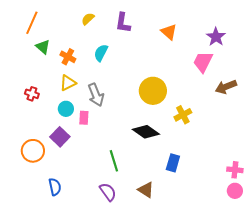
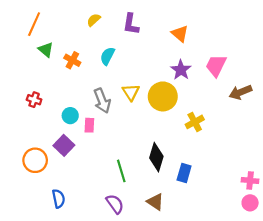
purple star: (216, 37) -> (181, 70), moved
yellow triangle: (68, 83) -> (131, 92), moved, turned -36
black diamond: (146, 132) -> (156, 157), moved, turned 72

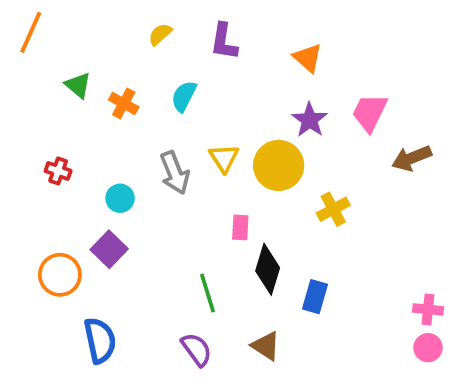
orange line: (34, 24) -> (31, 32), moved
pink rectangle: (89, 125) -> (240, 227), moved
blue semicircle: (59, 199) -> (100, 340), size x1.4

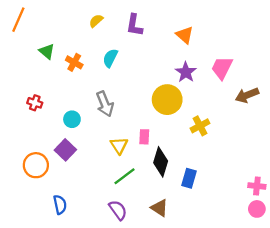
yellow triangle: (224, 158) -> (119, 146), moved
green line: (208, 293) -> (124, 176), turned 70
blue semicircle: (100, 340) -> (60, 205), size x0.7

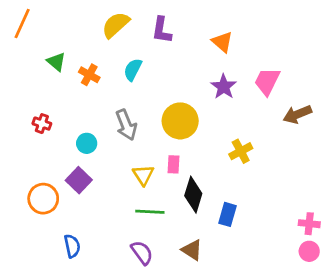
yellow semicircle: (96, 21) -> (116, 25), size x1.6
yellow circle: (167, 100) -> (180, 121), moved
green line: (124, 176) -> (150, 212), turned 40

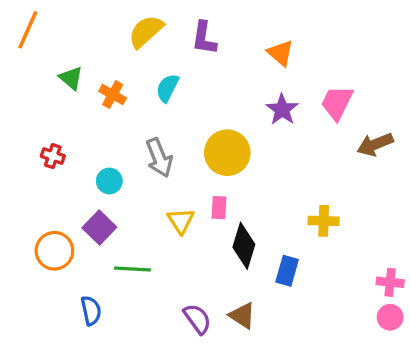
yellow cross: (241, 151) -> (324, 221), moved, turned 30
green line: (150, 212) -> (133, 269), moved
purple semicircle: (142, 253) -> (197, 319), moved

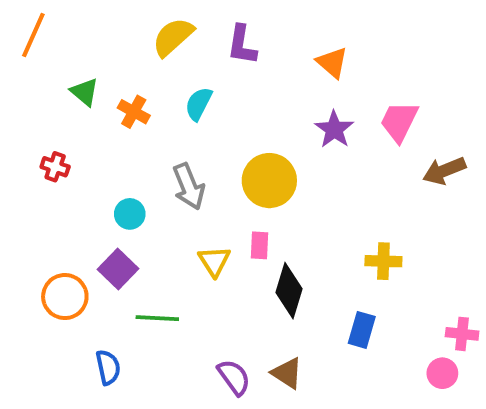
red cross: (53, 156) -> (55, 167), moved
blue rectangle: (287, 271) -> (362, 330), moved
pink circle: (390, 317) -> (442, 373), moved

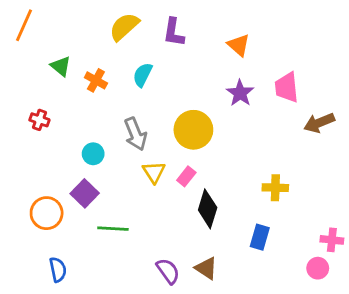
pink trapezoid: (399, 122) -> (287, 87), turned -32
pink rectangle: (260, 245) -> (186, 176), turned 36
yellow triangle: (214, 261) -> (154, 172), moved
blue semicircle: (108, 367) -> (58, 270), moved

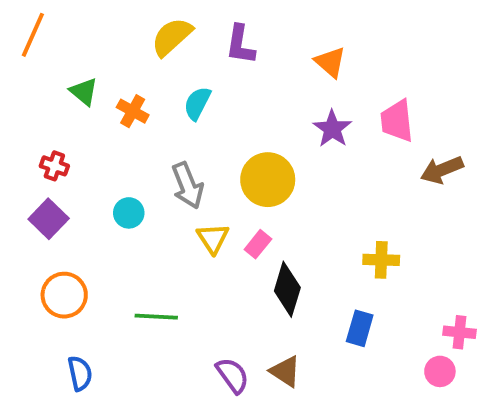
purple square: (85, 193) -> (49, 219), moved

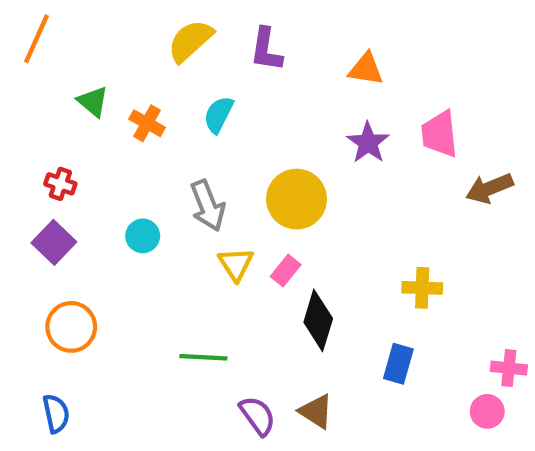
orange triangle: (330, 62) -> (366, 69), turned -32
green line: (156, 317) -> (203, 357), moved
blue semicircle: (80, 373) -> (56, 414), moved

